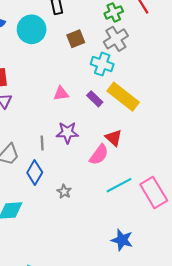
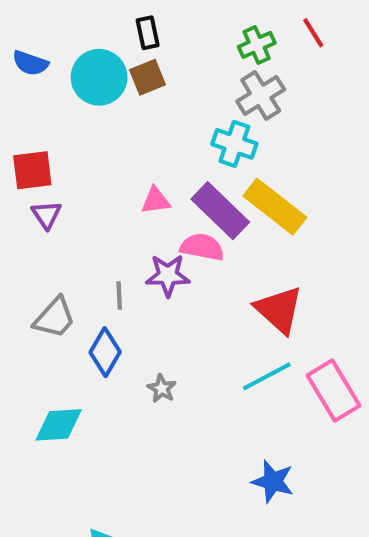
brown square: (76, 39) -> (148, 77), moved
purple rectangle: (95, 99) -> (220, 211), size x1.8
red triangle: (114, 138) -> (279, 310), moved, size x1.5
pink semicircle: (99, 155) -> (202, 247), moved, turned -115

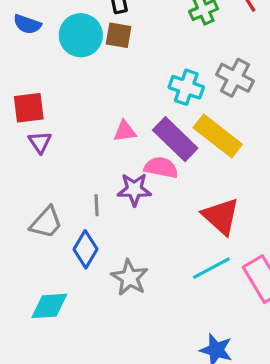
brown square: (148, 77) -> (119, 35), turned 32
gray cross: (261, 95) -> (235, 78), moved, turned -30
gray star: (162, 388) -> (130, 278), size x1.6

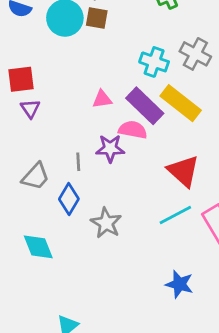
cyan diamond: (49, 306) -> (38, 247), turned 72

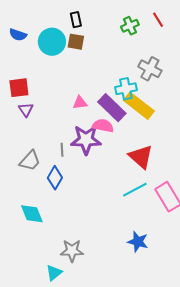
cyan cross: (154, 62) -> (126, 89), moved, turned -30
purple star: (110, 148) -> (86, 140), size x1.4
gray star: (106, 223) -> (72, 251), moved, turned -30

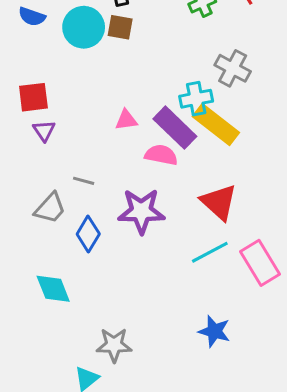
purple star: (86, 140) -> (141, 211), moved
gray line: (62, 150) -> (84, 181), moved, turned -72

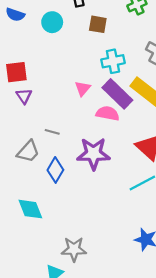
cyan circle: (84, 27) -> (52, 22), size x0.7
brown square: (120, 27) -> (98, 24), moved
cyan cross: (196, 99) -> (113, 61), moved
pink triangle: (126, 120) -> (83, 88), turned -42

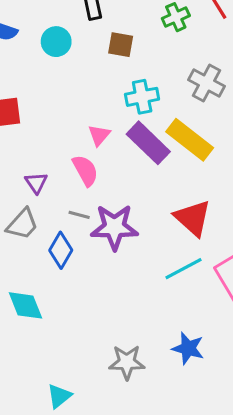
purple triangle: (24, 96) -> (36, 183), moved
pink semicircle: (108, 113) -> (85, 170), moved, turned 50
gray line: (52, 132) -> (79, 215), moved
gray star: (74, 249) -> (127, 362), moved

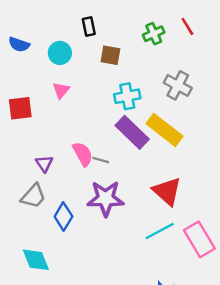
pink triangle: (99, 135) -> (61, 90), moved
gray line: (79, 215) -> (101, 160), moved

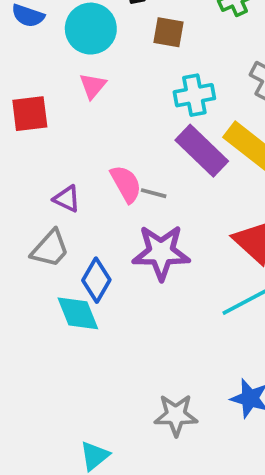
cyan circle: (60, 53) -> (91, 29), size x1.4
purple triangle: (44, 164) -> (67, 199), turned -30
cyan diamond: (36, 260) -> (78, 313), moved

